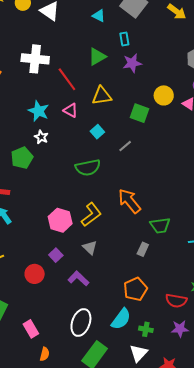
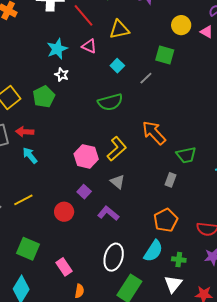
cyan star: (39, 111) -> (57, 49), turned 30
green square: (139, 113) -> (165, 55), moved

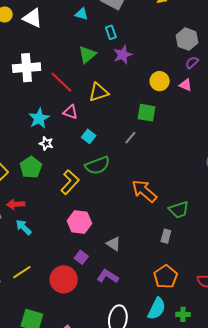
cyan square: (117, 66) -> (89, 136), moved
yellow L-shape: (117, 149) -> (70, 182), moved
red circle: (64, 212) -> (64, 279), size x1.4

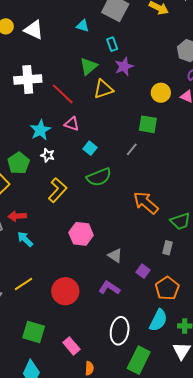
yellow triangle: (99, 92) -> (103, 89), moved
green pentagon: (31, 167) -> (19, 163), moved
yellow L-shape: (70, 182) -> (57, 190), moved
purple square: (81, 257) -> (143, 271), moved

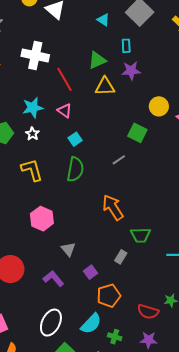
gray line: (132, 149) -> (119, 160), moved
green semicircle: (99, 177) -> (75, 169), turned -75
yellow L-shape: (57, 190) -> (32, 170), turned -75

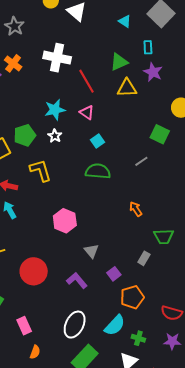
purple star: (131, 71) -> (153, 72), turned 30
green semicircle: (75, 169) -> (98, 171), turned -95
yellow L-shape: (32, 170) -> (41, 170), moved
orange arrow: (113, 207) -> (136, 209), size x0.6

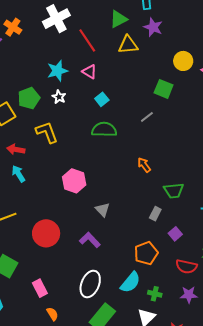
white cross: (57, 58) -> (56, 19), turned -36
purple square: (114, 274) -> (175, 234), moved
orange semicircle: (35, 352) -> (52, 314), turned -48

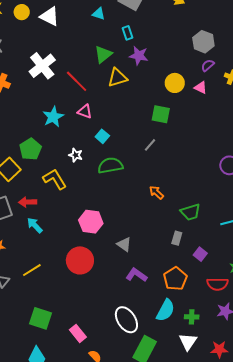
white star: (59, 97) -> (76, 155), moved
red circle: (46, 233) -> (80, 260), moved
purple L-shape: (90, 240) -> (136, 275), moved
white ellipse: (90, 284) -> (126, 320), turned -44

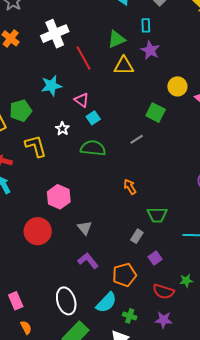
pink triangle: (85, 111) -> (82, 100), moved

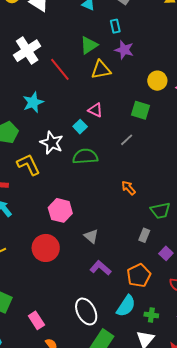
pink triangle: (82, 100) -> (95, 110), moved
white star: (62, 129) -> (52, 143), size x1.6

